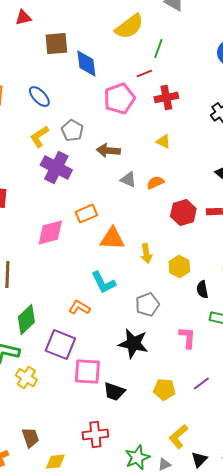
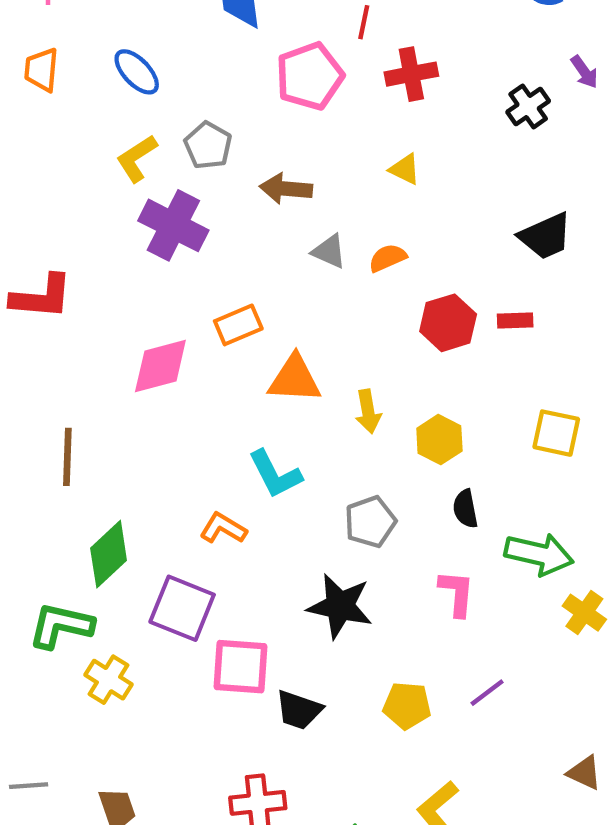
red line: (144, 74) -> (364, 22), turned -56
black semicircle: (202, 290) -> (465, 509), moved

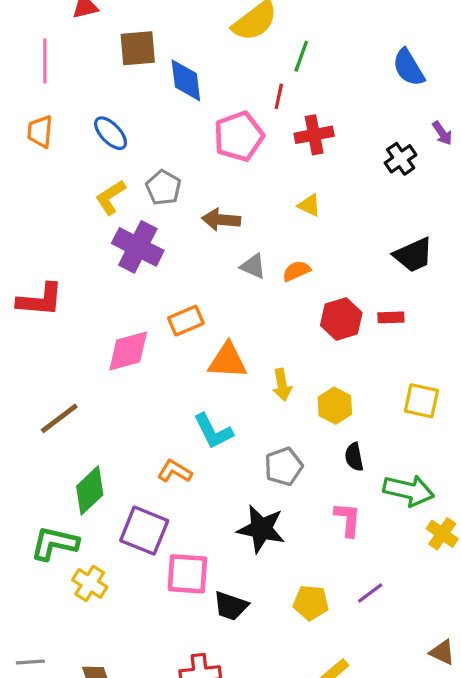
brown line: (67, 457) -> (59, 418), turned 51

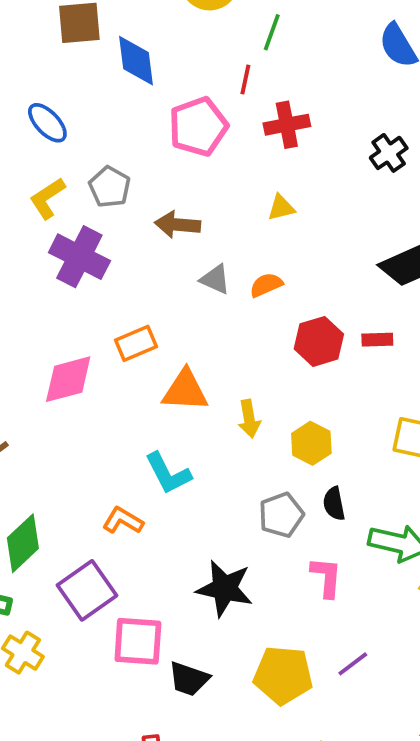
yellow triangle: (309, 205) -> (281, 208), turned -40
gray pentagon: (284, 466) -> (281, 515), moved
purple square: (144, 531) -> (87, 590), turned 33
yellow pentagon: (311, 603) -> (283, 675), size x1.4

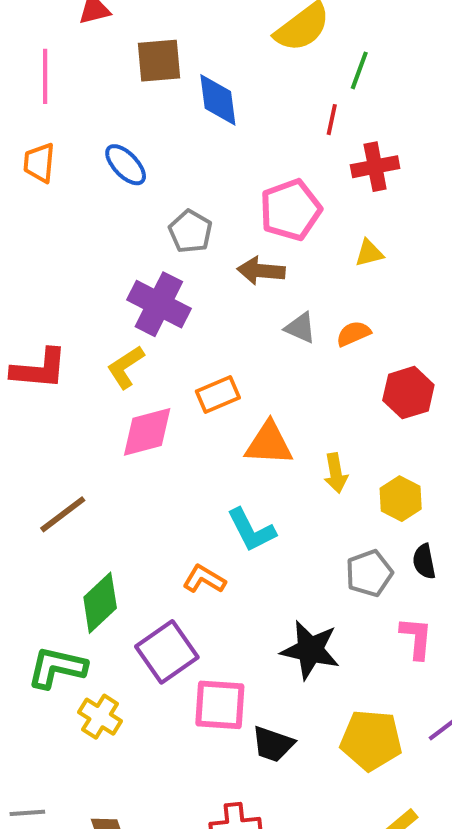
pink pentagon: (198, 127) -> (291, 210), moved
yellow L-shape: (47, 198) -> (126, 367), moved

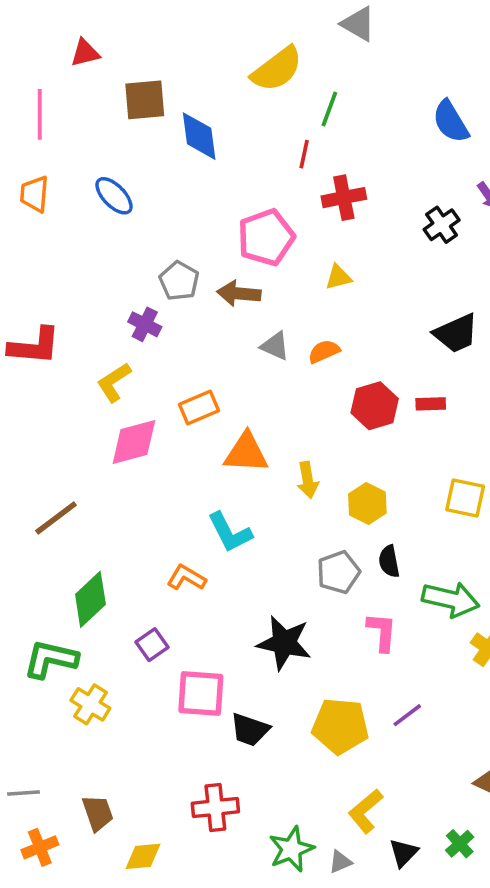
gray pentagon: (190, 231) -> (179, 281), moved
purple cross: (159, 304) -> (145, 324), size x0.6
red L-shape: (39, 369) -> (34, 346), moved
purple square: (167, 652) -> (152, 645), size x0.6

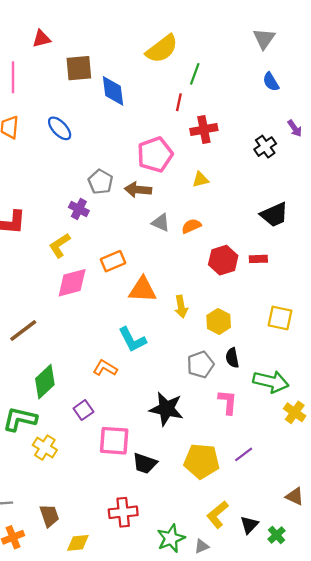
gray triangle: (358, 24) -> (264, 39), moved, turned 35
blue semicircle: (451, 122) -> (271, 82), size x0.7
black triangle: (404, 853) -> (249, 525), moved

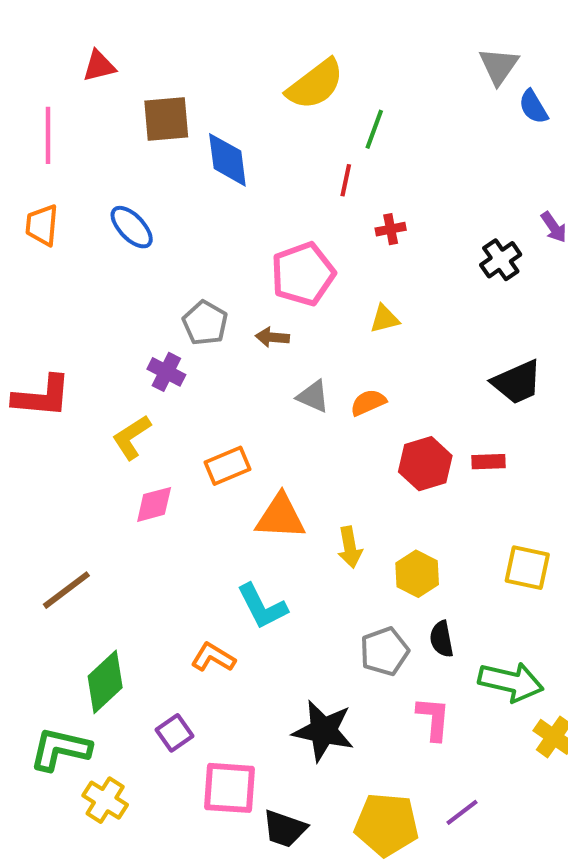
blue semicircle: (271, 82) -> (533, 107), moved
red cross: (204, 129) -> (391, 229), size x0.6
brown arrow: (138, 190) -> (272, 337), size x0.7
pink diamond: (72, 283) -> (154, 504), size x0.7

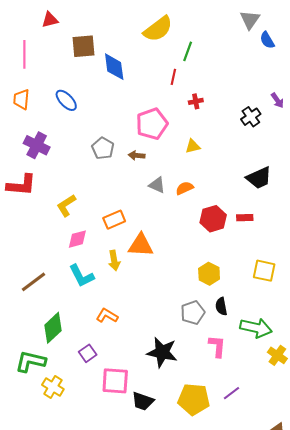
purple cross: (166, 372) -> (37, 145), moved, size x1.4
yellow arrow: (350, 547) -> (114, 261), moved
cyan L-shape: (262, 606) -> (82, 276), moved

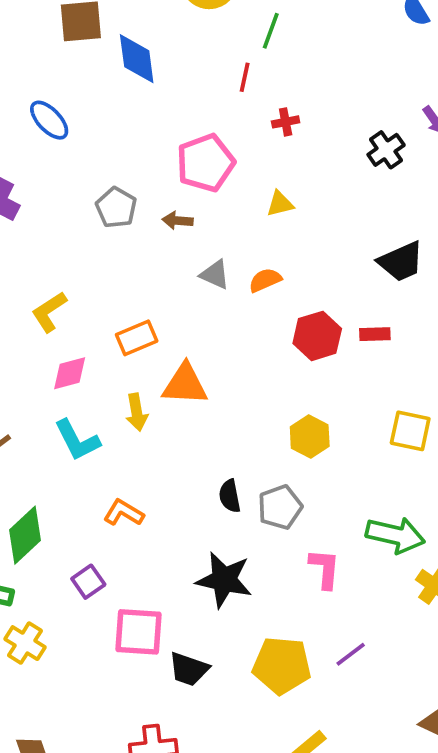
black semicircle: (221, 306) -> (230, 496), moved

